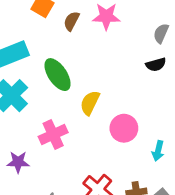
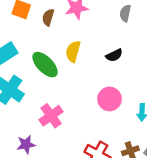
black semicircle: (156, 65) -> (114, 55), moved
yellow semicircle: (90, 103) -> (73, 51), moved

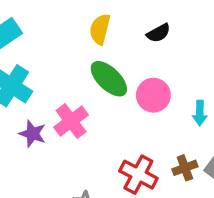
green ellipse: (45, 65) -> (109, 79), moved
purple star: (26, 145) -> (33, 134), moved, turned 30

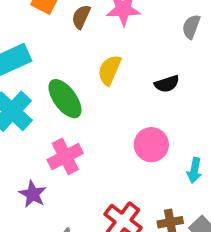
green ellipse: (109, 79) -> (65, 99), moved
purple star: (33, 134) -> (33, 194), moved

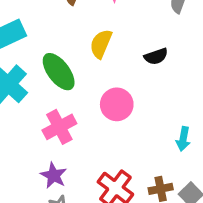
pink circle: (151, 145) -> (117, 104), moved
purple star: (33, 194) -> (54, 175), moved

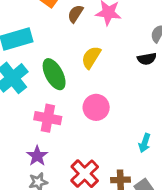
black semicircle: (156, 56) -> (147, 59), moved
pink cross: (59, 127) -> (48, 118), turned 30

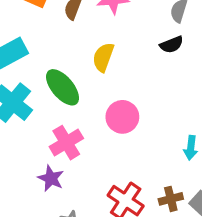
pink cross: (48, 118) -> (66, 143), turned -30
purple star: (37, 156) -> (51, 178), moved

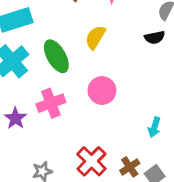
purple star: (51, 178) -> (15, 118), moved
brown cross: (171, 199) -> (130, 167), turned -30

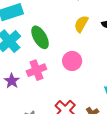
yellow semicircle: (95, 37) -> (81, 24), moved

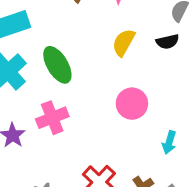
pink circle: (72, 61) -> (132, 104), moved

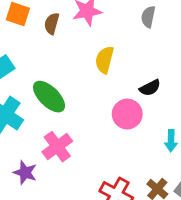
black semicircle: (167, 42) -> (150, 88), moved

